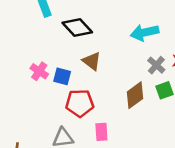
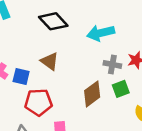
black diamond: (77, 27) -> (53, 21), moved
gray cross: (156, 65) -> (112, 64), turned -30

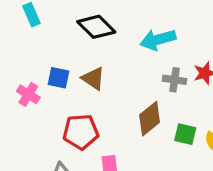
blue square: (21, 77) -> (59, 78), moved
green square: (121, 89) -> (185, 134), moved, turned 36

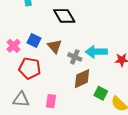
cyan arrow: (158, 40) -> (96, 52), moved
gray cross: (174, 80) -> (75, 57), moved
red pentagon: (81, 132) -> (30, 68), moved

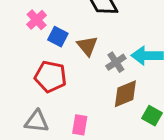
pink cross: (14, 46) -> (37, 20), moved
gray cross: (75, 57) -> (116, 62), turned 32

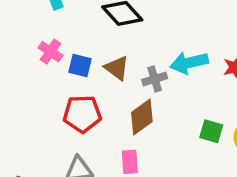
gray cross: (116, 62) -> (155, 79), turned 30
brown diamond: (125, 94) -> (142, 117), moved

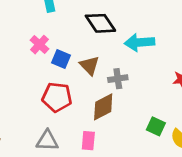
cyan arrow: (189, 63) -> (140, 42), moved

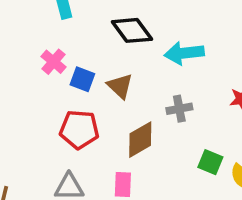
gray cross: (118, 79) -> (179, 109), moved

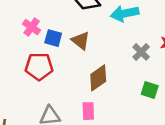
gray cross: (179, 109) -> (141, 52), moved, turned -30
red pentagon: (79, 129) -> (39, 66), moved

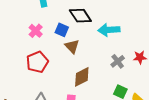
blue square: (53, 38) -> (62, 30), moved
red pentagon: (39, 66) -> (37, 62), turned -30

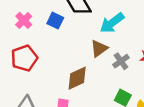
cyan arrow: (109, 30) -> (112, 23), turned -35
brown triangle: (72, 46) -> (99, 48), moved, turned 35

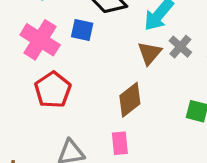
pink cross: (24, 20) -> (40, 40), size x1.6
gray cross: (121, 61) -> (180, 47), moved

